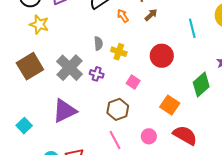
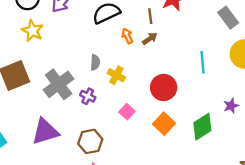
brown arrow: (151, 15) -> (150, 39), moved
orange square: (170, 105) -> (164, 124), moved
brown hexagon: (118, 109) -> (90, 141), moved

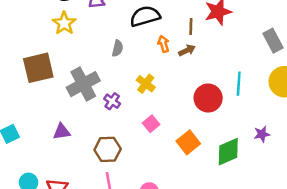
gray semicircle: (95, 62) -> (117, 48), moved
red circle: (164, 87) -> (208, 98), moved
purple triangle: (45, 132) -> (62, 132), size x0.6

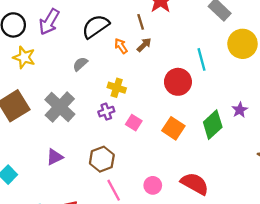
gray semicircle: (117, 48) -> (80, 64), turned -126
purple cross: (112, 101) -> (106, 112), moved, turned -35
purple star: (262, 134) -> (240, 110), moved

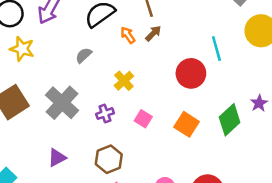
yellow cross: (117, 88) -> (124, 81), turned 30
purple cross: (106, 112) -> (105, 114), moved

